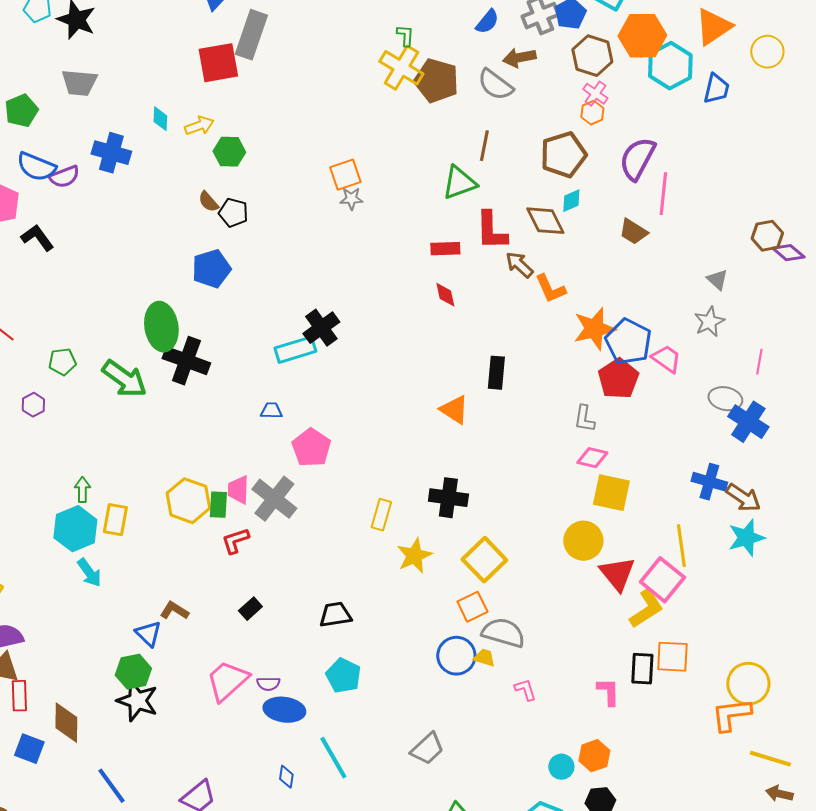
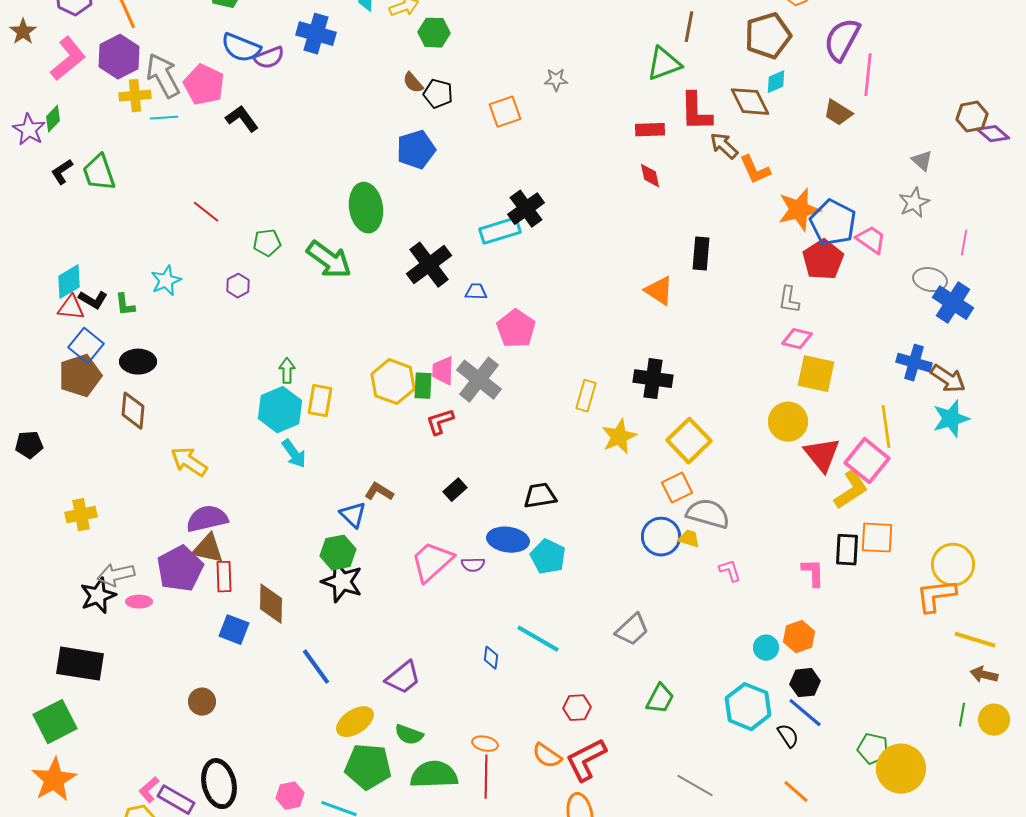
orange square: (345, 175) -> (505, 112), moved
black cross: (186, 361) -> (429, 265), moved, turned 33
blue ellipse: (284, 710) -> (508, 540), moved
cyan line: (333, 758) -> (538, 639), turned -30

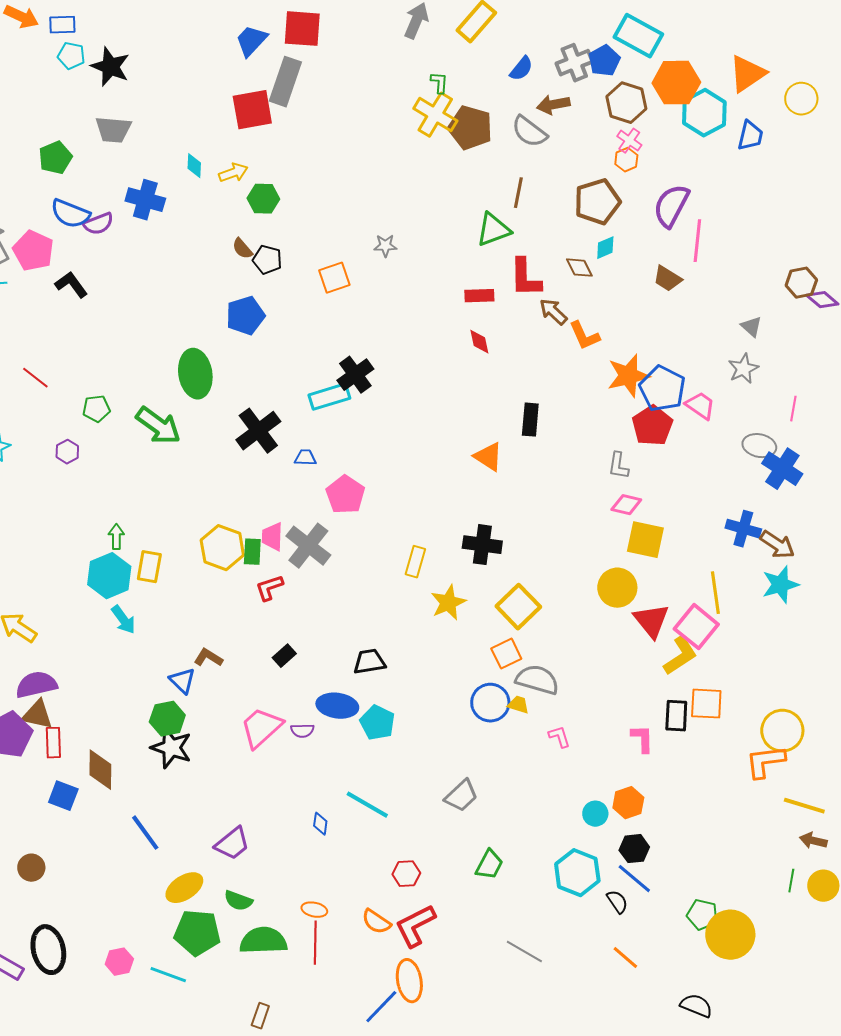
brown diamond: (750, 102) -> (579, 268), size x0.7

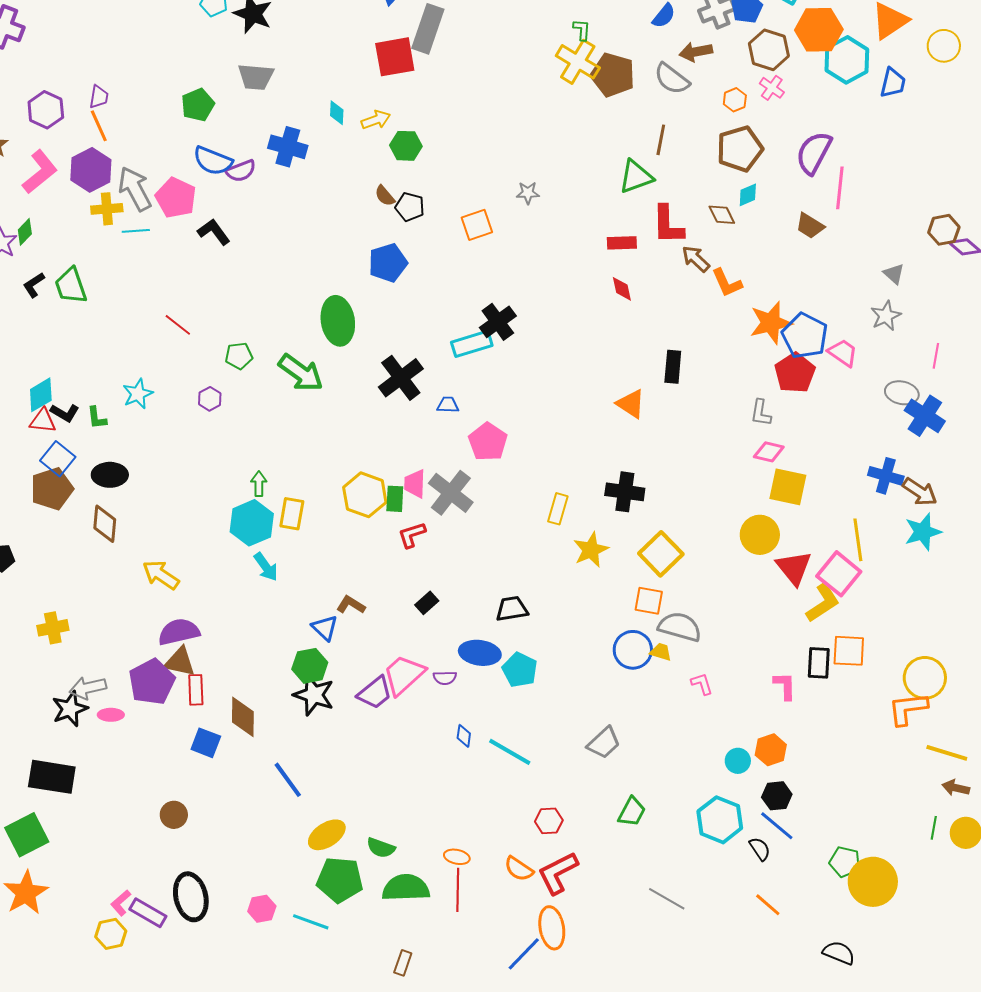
orange hexagon: (626, 160) -> (735, 100), moved
orange square: (506, 654) -> (649, 601), turned 36
blue diamond: (320, 824) -> (464, 736), moved
purple trapezoid: (232, 844) -> (375, 693), moved

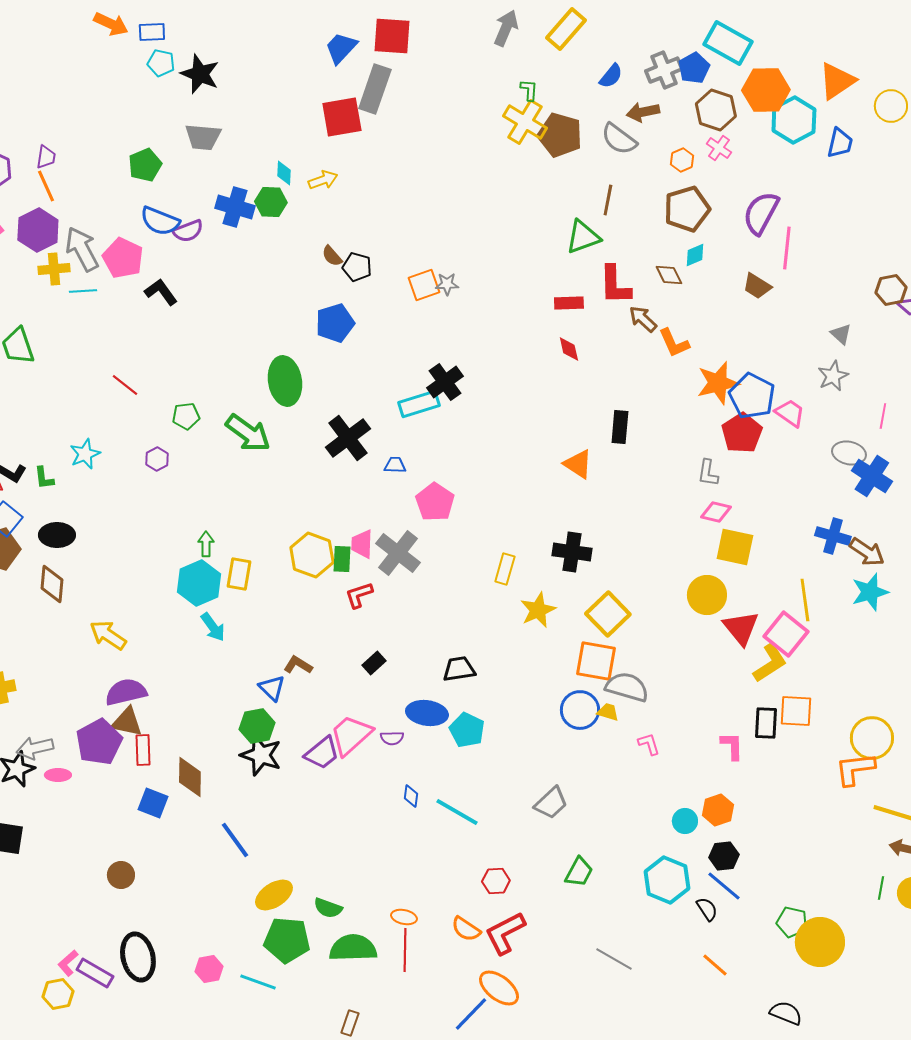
green hexagon: (406, 146) -> (271, 202), moved
gray star: (528, 193) -> (447, 284), moved
orange square: (649, 601) -> (596, 661), size x1.4
orange ellipse: (552, 928) -> (499, 988), turned -42

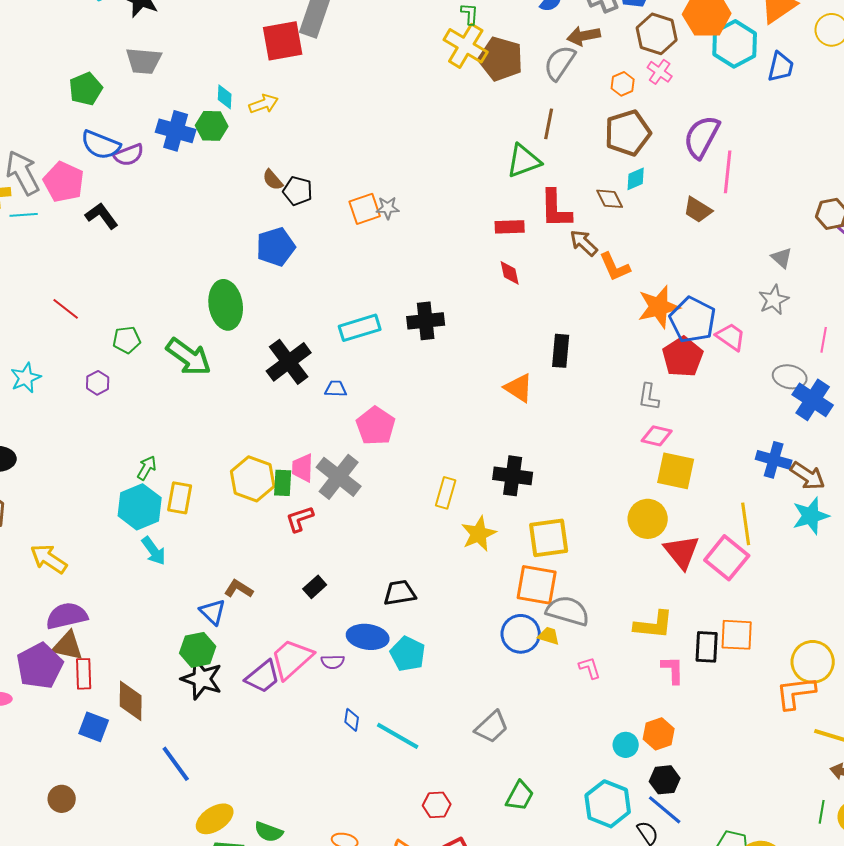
gray semicircle: (619, 139) -> (560, 63), turned 87
black cross: (445, 382) -> (426, 321), moved, turned 30
green arrow: (206, 544) -> (147, 468), turned 30
yellow square: (608, 614) -> (549, 538), turned 36
yellow L-shape: (770, 663) -> (654, 625), moved, turned 39

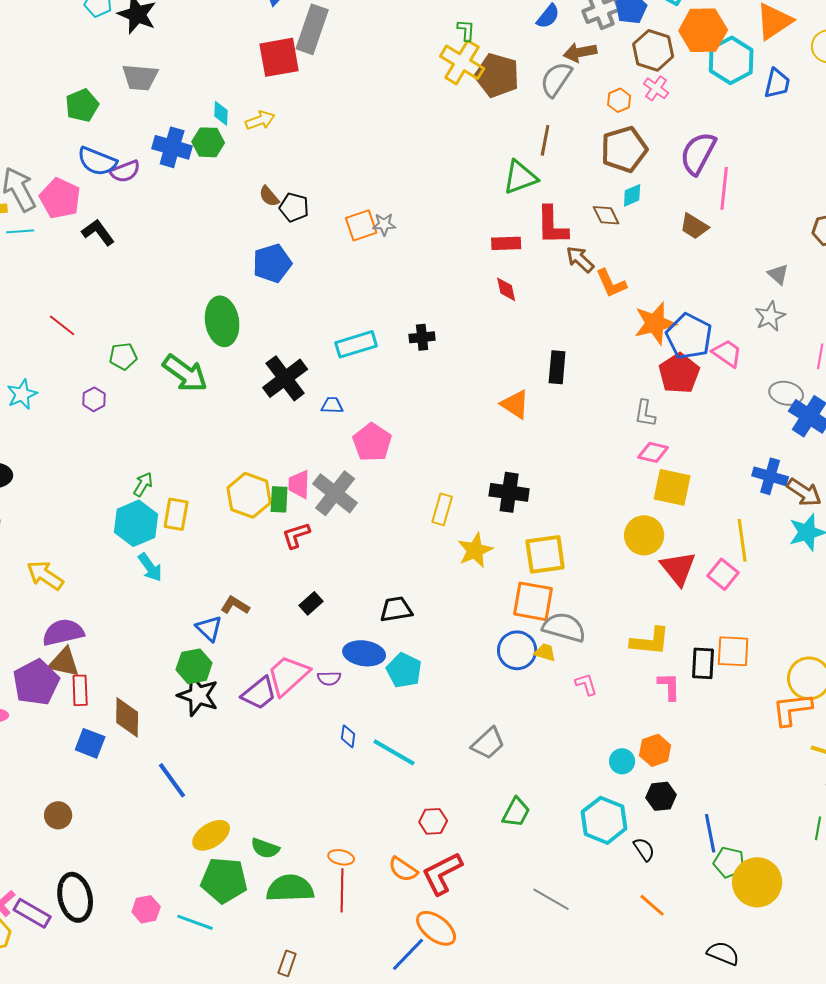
black cross: (426, 321) -> (422, 337), size x0.7
pink square: (727, 558) -> (723, 574), size x0.7
blue line: (665, 810) -> (710, 833), moved, turned 39

